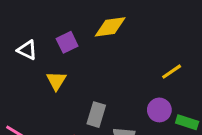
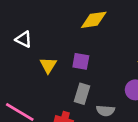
purple square: (67, 42) -> (81, 61), moved, turned 36

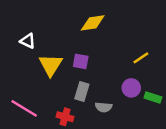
yellow triangle: (48, 65) -> (51, 65), size x1.5

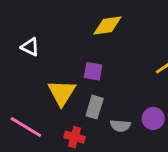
yellow triangle: (51, 65) -> (62, 93), moved
purple circle: (131, 88) -> (153, 118), moved

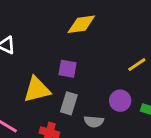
yellow triangle: (62, 93) -> (37, 90), turned 44
purple circle: (153, 118) -> (120, 101), moved

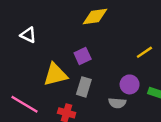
purple square: (67, 69) -> (83, 56), turned -35
gray semicircle: (94, 121) -> (117, 103), moved

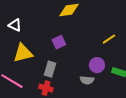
yellow triangle: (55, 75) -> (23, 53), moved
gray rectangle: (84, 87) -> (50, 69), moved

